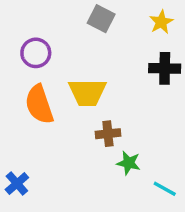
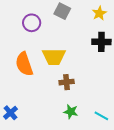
purple circle: (36, 53) -> (32, 23), moved
green star: (129, 163) -> (71, 112), moved

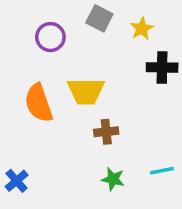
yellow star: (99, 13) -> (142, 29), moved
cyan line: (101, 116) -> (162, 171), moved, turned -40

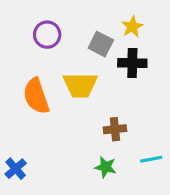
gray square: (99, 18) -> (101, 44), moved
black cross: (162, 67) -> (132, 63), moved
brown cross: (106, 132) -> (115, 129), moved

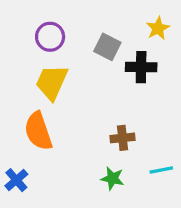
yellow star: (132, 27) -> (158, 28), moved
yellow trapezoid: (80, 85) -> (52, 82), moved, turned 114
orange semicircle: (36, 96) -> (38, 131), moved

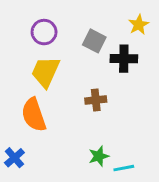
brown cross: (123, 138) -> (96, 100), moved
cyan line: (161, 170) -> (124, 168), moved
green star: (112, 178) -> (99, 156), turned -30

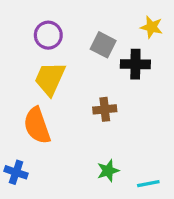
yellow star: (139, 25) -> (152, 27), turned -30
blue cross: (14, 158) -> (16, 172), turned -30
cyan line: (124, 168) -> (148, 184), moved

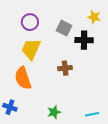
green star: (108, 171) -> (54, 112), moved

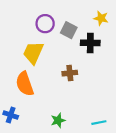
purple circle: (30, 22) -> (45, 24), moved

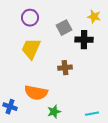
purple circle: (45, 24) -> (30, 18), moved
gray square: (69, 30) -> (64, 28), turned 35
orange semicircle: (25, 84) -> (36, 93), moved, turned -60

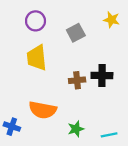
black cross: (84, 40) -> (102, 76), moved
yellow trapezoid: (31, 49) -> (37, 58), turned -30
green star: (54, 112) -> (76, 129), moved

